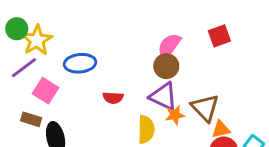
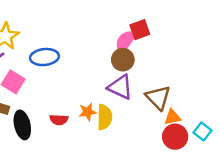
red square: (219, 36) -> (140, 30), moved
red semicircle: (113, 98) -> (59, 120), moved
orange star: (175, 115) -> (88, 112), moved

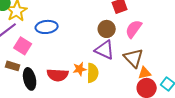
pink semicircle: (125, 41) -> (134, 29), moved
red semicircle: (59, 120) -> (58, 75), size x1.5

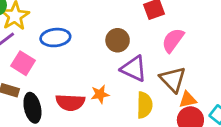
brown circle: (107, 29) -> (118, 40), moved
yellow semicircle: (93, 73) -> (145, 105), moved

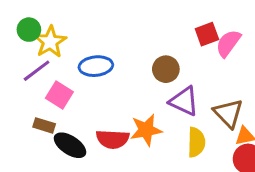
pink semicircle: (173, 40) -> (228, 43), moved
orange star: (100, 94) -> (146, 130), size x1.5
black ellipse: (32, 108) -> (70, 145), turned -44

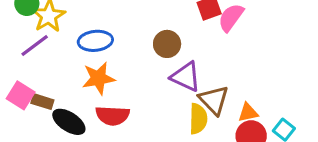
pink square: (59, 95) -> (21, 95), moved
brown triangle: (228, 113) -> (214, 100), moved
orange star: (146, 130) -> (98, 78), moved

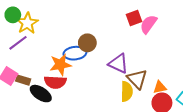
blue ellipse: (95, 41) -> (75, 53), moved
brown circle: (167, 44) -> (87, 43), moved
red semicircle: (113, 116) -> (55, 82), moved

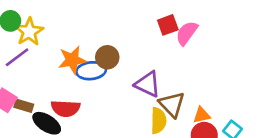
orange star: (60, 65) -> (72, 60), moved

